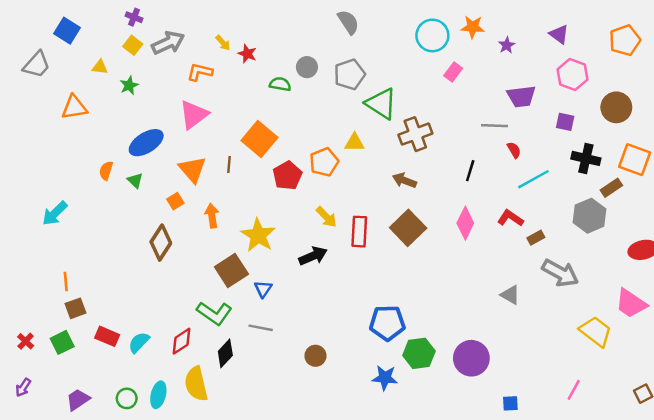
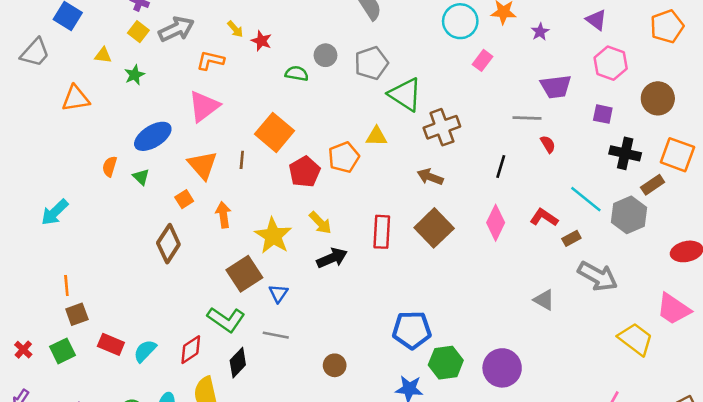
cyan line: (533, 179) -> (586, 199), moved, turned 68
yellow arrow: (326, 217) -> (320, 223), moved

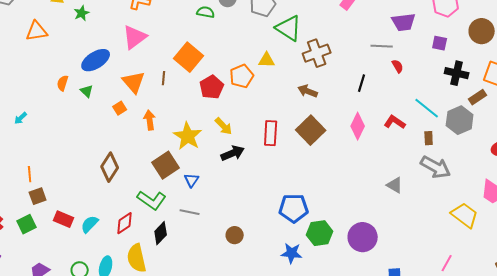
cyan arrow: (55, 212) -> (21, 118), size x0.6
brown rectangle: (571, 238) -> (429, 138), moved, turned -64
brown diamond: (168, 244) -> (110, 167), moved

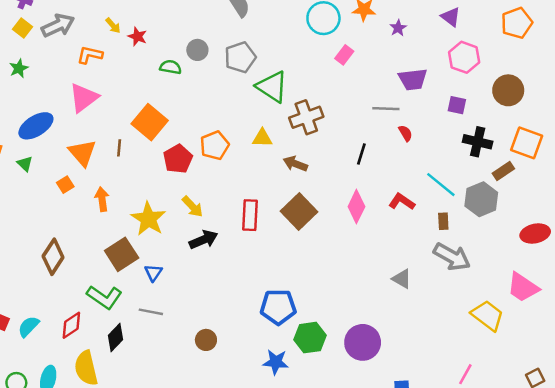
yellow triangle: (267, 60) -> (262, 138), moved

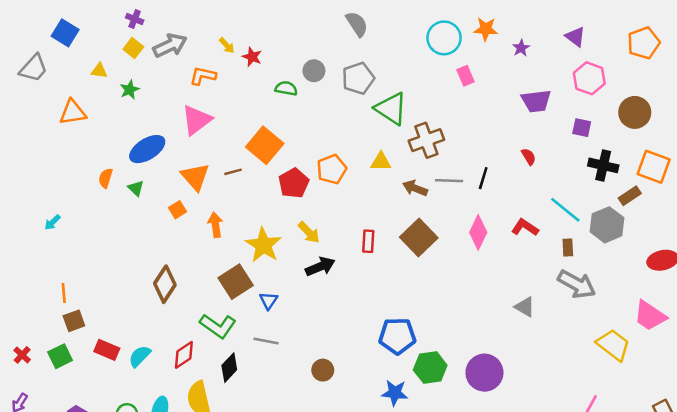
pink rectangle: (344, 55) -> (466, 76), turned -60
gray line: (386, 109) -> (449, 181), moved
brown line: (119, 148) -> (233, 172), turned 70
red rectangle: (250, 215) -> (368, 241), size x0.7

